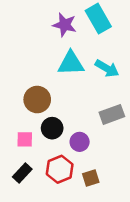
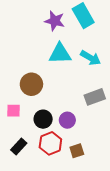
black circle: (52, 128) -> (43, 119), moved
pink square: (25, 139) -> (13, 111), moved

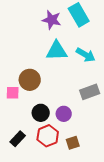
pink square: (13, 111) -> (13, 93), moved

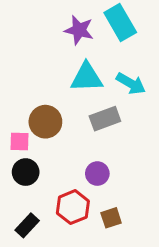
gray rectangle: (90, 92) -> (105, 119), moved
black circle: (41, 113) -> (26, 172), moved
black rectangle: (18, 139) -> (27, 225), moved

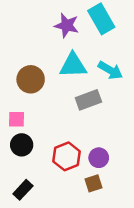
brown circle: (45, 122) -> (31, 79), moved
purple circle: (97, 174) -> (99, 158), moved
red hexagon: (73, 207) -> (67, 156), moved

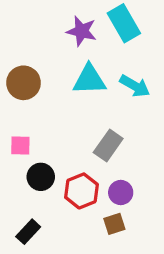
brown circle: (31, 79) -> (24, 83), moved
gray rectangle: (88, 100) -> (108, 145), moved, turned -35
black circle: (22, 145) -> (41, 177), moved

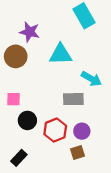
purple star: (81, 31) -> (30, 32), moved
cyan arrow: (135, 86) -> (91, 79), moved
gray rectangle: (108, 145) -> (73, 99), turned 54

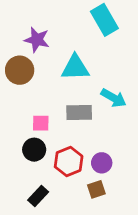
pink square: (14, 99) -> (41, 123), moved
gray rectangle: (73, 99) -> (79, 113), moved
black rectangle: (19, 158) -> (38, 196), moved

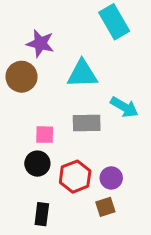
black rectangle: (38, 196) -> (42, 214), turned -36

